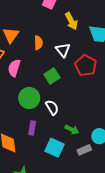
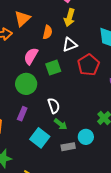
yellow arrow: (71, 21) -> (69, 18), moved, turned 30
white triangle: (63, 50) -> (70, 45), turned 35
pink semicircle: (14, 68) -> (31, 56), moved
white semicircle: (52, 107) -> (54, 106), moved

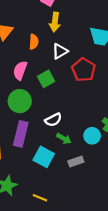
white semicircle: (54, 106) -> (53, 120), turned 91
purple rectangle: (22, 114) -> (21, 134), size x1.6
cyan circle: (86, 137) -> (92, 136), moved

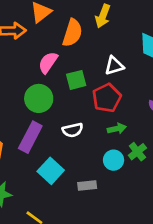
orange semicircle: (34, 42) -> (72, 33), size x1.5
white triangle: (60, 51) -> (114, 66), moved
red pentagon: (84, 70) -> (107, 98), moved
green arrow: (64, 138) -> (117, 129), moved, turned -56

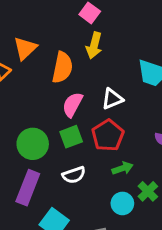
pink semicircle: (48, 63) -> (72, 105), moved
green square: (76, 80) -> (71, 137), moved

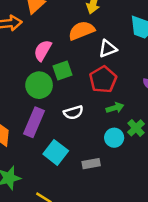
orange semicircle: (62, 67) -> (81, 31), moved, turned -125
pink semicircle: (72, 105) -> (43, 50), moved
green square: (71, 137) -> (63, 70), moved

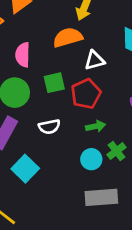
pink semicircle: (43, 50) -> (23, 55), turned -35
green square: (63, 70) -> (54, 83), moved
gray rectangle: (91, 164) -> (101, 197), moved, size x1.6

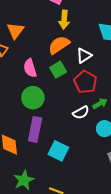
green square: (54, 83) -> (58, 70), moved
white semicircle: (49, 127) -> (81, 113), moved

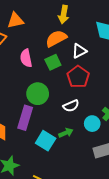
orange triangle: (15, 31) -> (15, 20), turned 36
green circle: (33, 98) -> (38, 94), moved
green arrow: (100, 104) -> (66, 133), moved

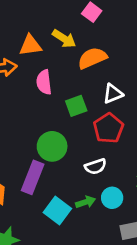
yellow arrow: (64, 15) -> (64, 39), moved, turned -72
orange semicircle: (56, 38) -> (92, 58), moved
pink semicircle: (26, 58) -> (44, 82), moved
cyan circle: (92, 124) -> (112, 198), moved

